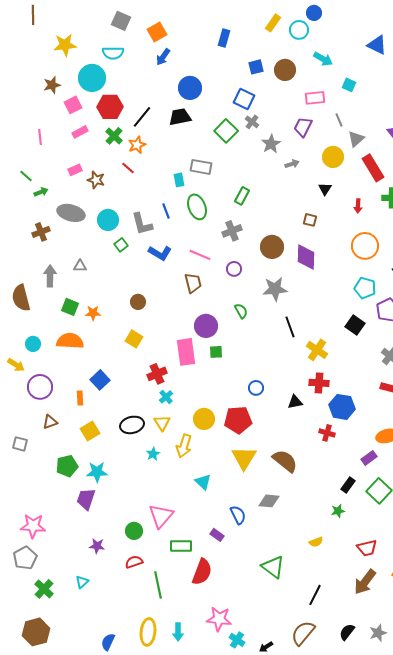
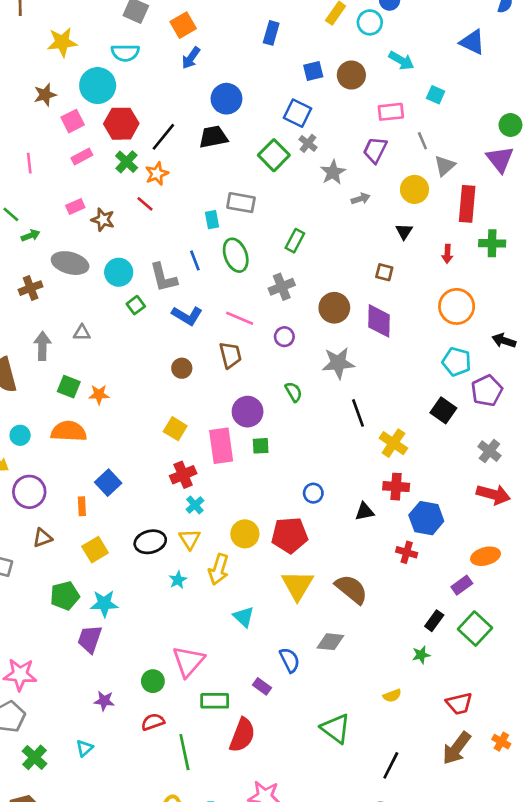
red rectangle: (373, 168) -> (467, 204), turned 36
brown circle: (138, 302) -> (182, 368), moved
yellow square: (134, 339) -> (175, 429), moved

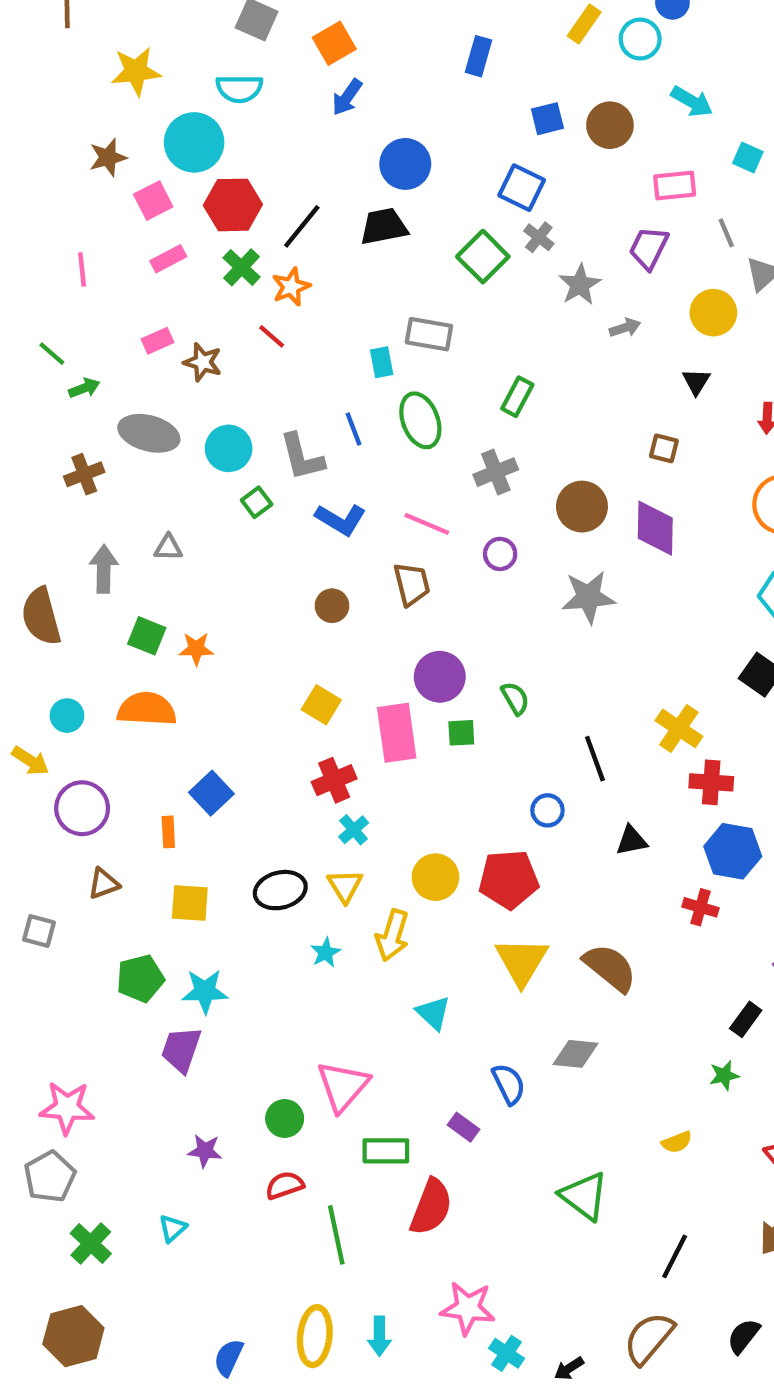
green semicircle: (294, 392) -> (515, 698), moved
black line: (358, 413) -> (595, 759), moved
red cross: (396, 487) -> (711, 782), moved
yellow square: (95, 550) -> (190, 903), turned 35

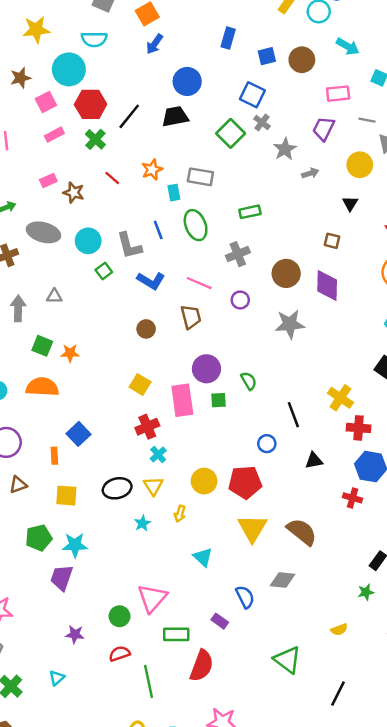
blue rectangle: (479, 56) -> (228, 38), moved
gray line: (726, 233) -> (367, 120), turned -56
orange star: (291, 287) -> (152, 170), moved
green rectangle: (517, 397) -> (250, 212), turned 50
yellow arrow: (392, 935) -> (180, 514), size x0.6

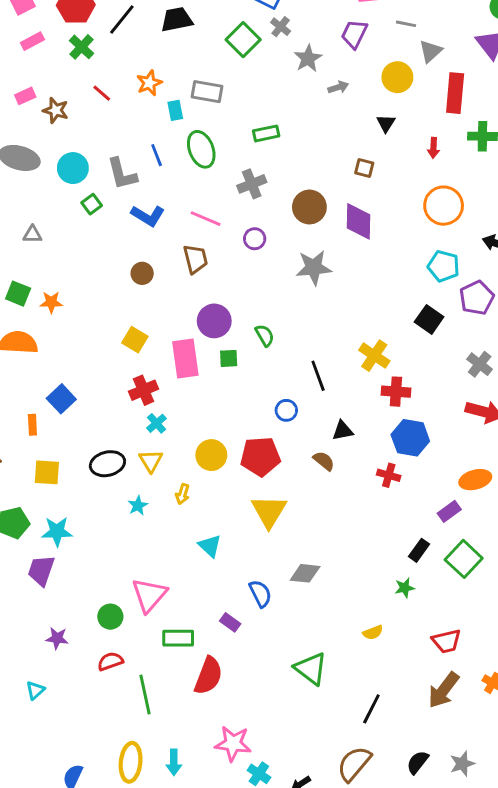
brown semicircle: (302, 532) -> (324, 461), moved, size x0.6

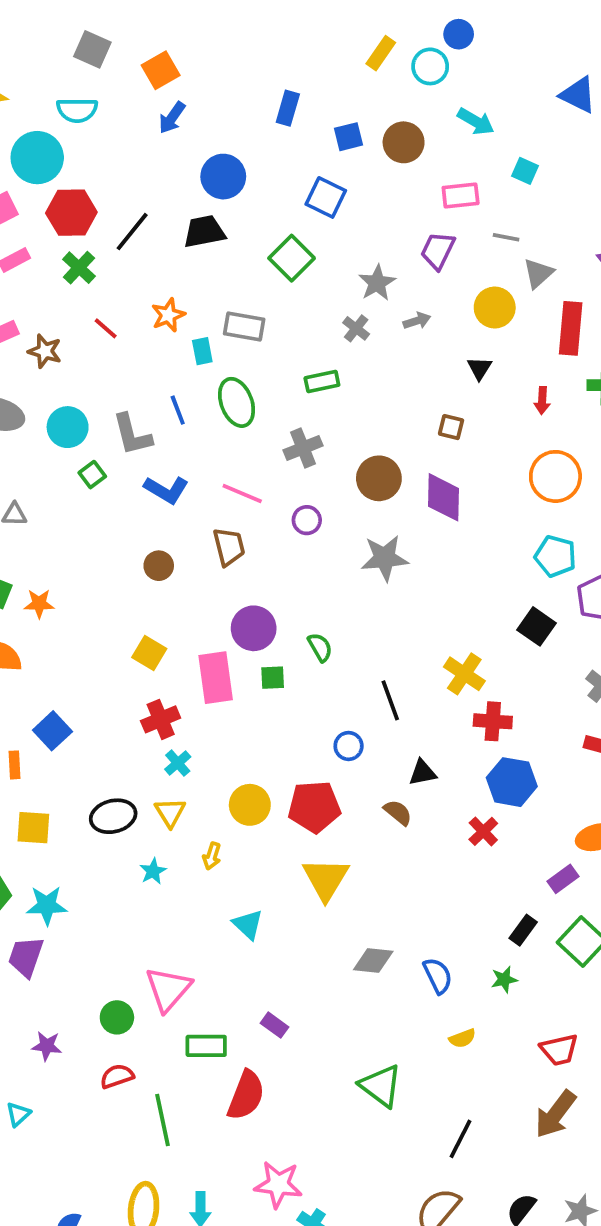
gray cross: (281, 27) -> (356, 328), moved
red cross: (389, 475) -> (483, 831), turned 30
blue semicircle: (260, 594) -> (438, 976), moved

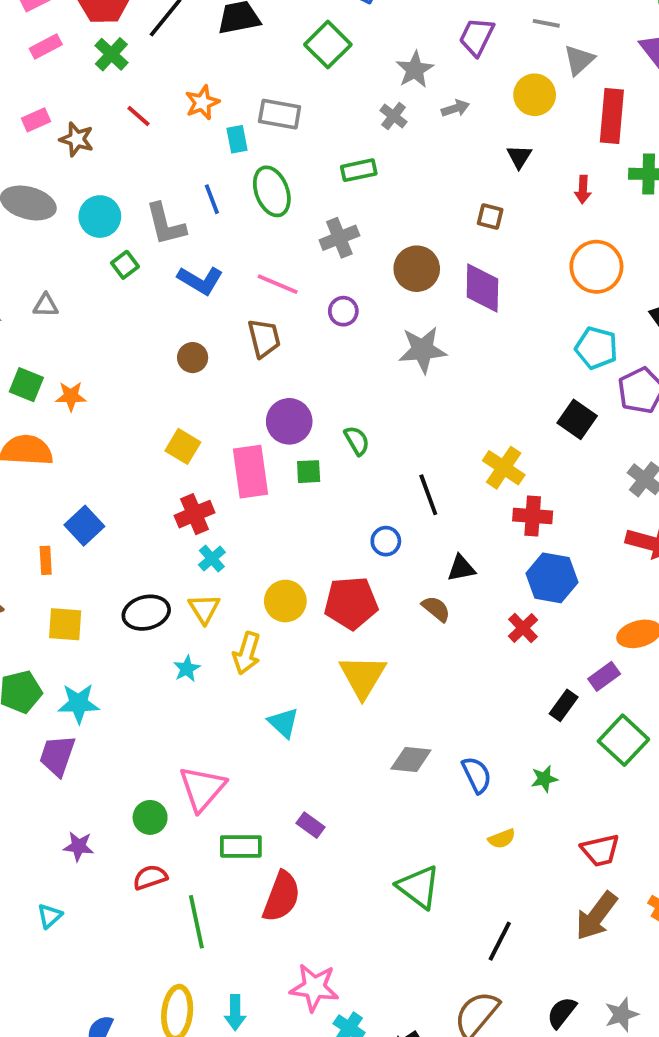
yellow arrow: (212, 856) -> (247, 653), size x1.5
black rectangle: (523, 930) -> (564, 705), moved

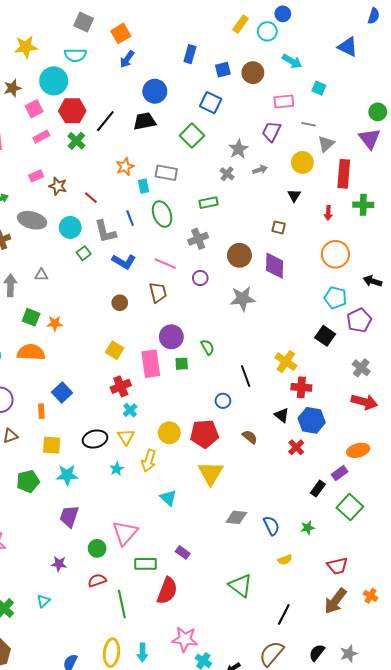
red line: (138, 116) -> (91, 198), moved
black triangle: (461, 568) -> (282, 415), moved, turned 49
cyan star: (79, 703) -> (67, 475), moved
purple trapezoid: (57, 756) -> (69, 516), moved

